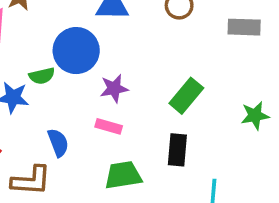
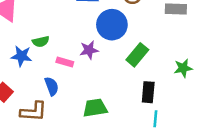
blue circle: (76, 51) -> (112, 25), moved
pink rectangle: (109, 126) -> (65, 62), moved
black rectangle: (177, 150) -> (148, 92), moved

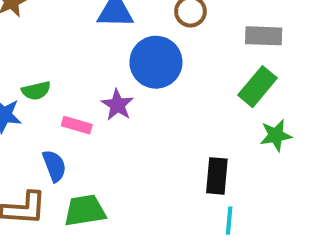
purple star: (89, 50) -> (117, 105), turned -30
green rectangle: (137, 55) -> (258, 87), moved
green trapezoid: (95, 108) -> (85, 210), moved

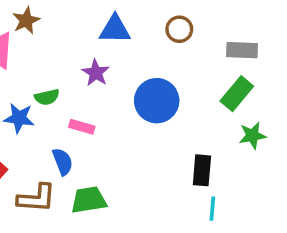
blue circle: (156, 62) -> (157, 101), moved
purple star: (117, 105) -> (96, 73), moved

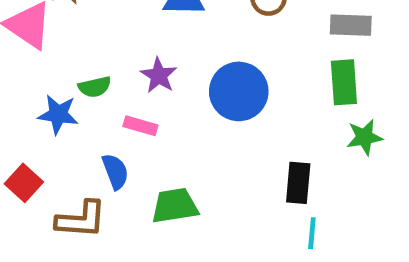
purple star: (96, 73) -> (159, 75), moved
green rectangle: (237, 94) -> (344, 82), turned -44
green trapezoid: (89, 200) -> (175, 206), moved

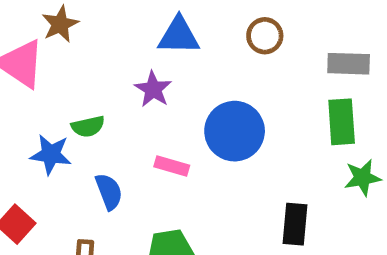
purple star: (159, 75) -> (153, 89), moved
pink rectangle: (140, 126) -> (172, 166), moved
blue semicircle: (115, 171) -> (109, 192), moved

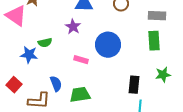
green star: (362, 178) -> (163, 75), moved
blue semicircle: (109, 192) -> (56, 84), moved

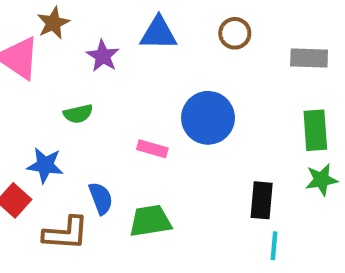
purple star: (73, 27) -> (103, 56), moved
green rectangle: (154, 41) -> (315, 130), moved
blue star: (29, 55) -> (45, 165), moved

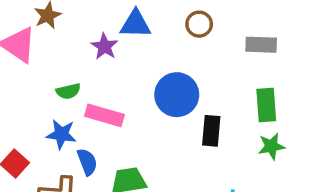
purple star: (103, 56) -> (104, 46), moved
pink rectangle: (152, 149) -> (104, 115), moved, size x1.5
blue star: (45, 165) -> (61, 134), moved
black rectangle: (262, 200) -> (211, 131), moved

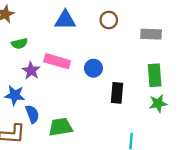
purple star: (104, 46) -> (31, 71), moved
green semicircle: (68, 91) -> (19, 44), moved
blue circle: (177, 95) -> (93, 68), size x0.6
pink rectangle: (104, 115) -> (57, 61), moved

